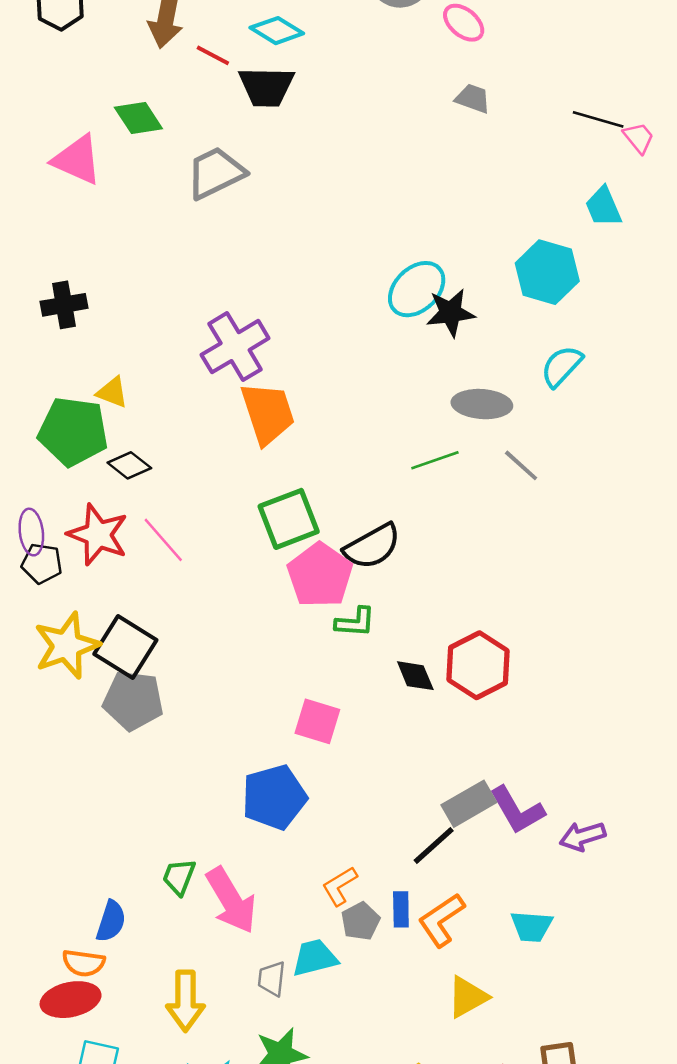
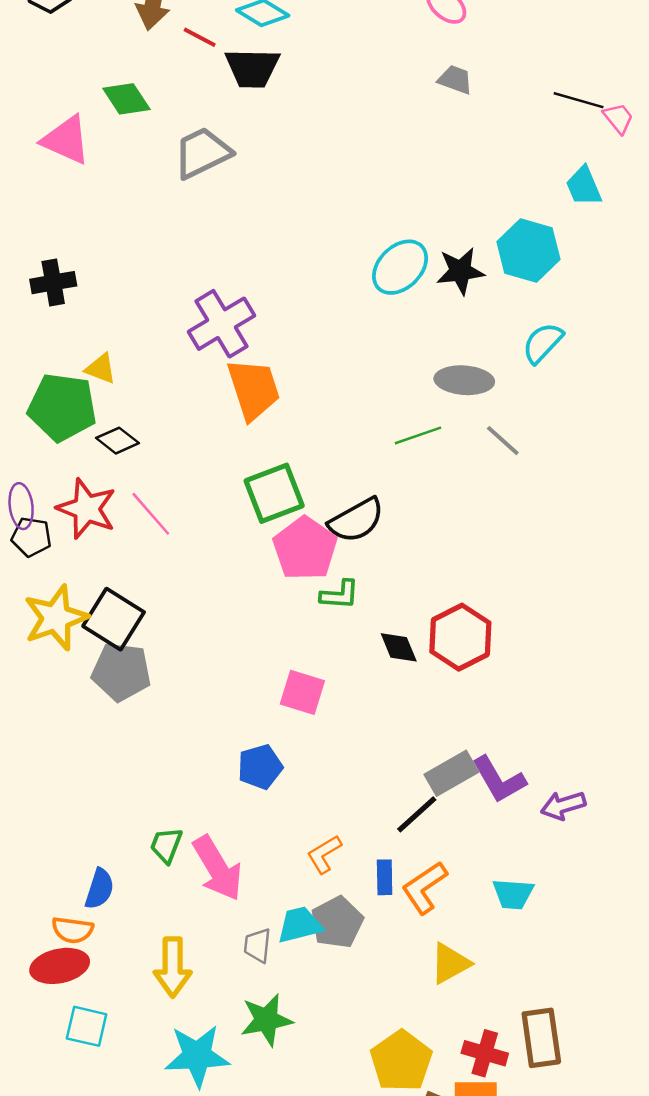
black star: (451, 313) -> (460, 271), moved
blue pentagon: (274, 797) -> (260, 767), size x0.7
gray pentagon: (360, 921) -> (337, 922), moved, size x1.4

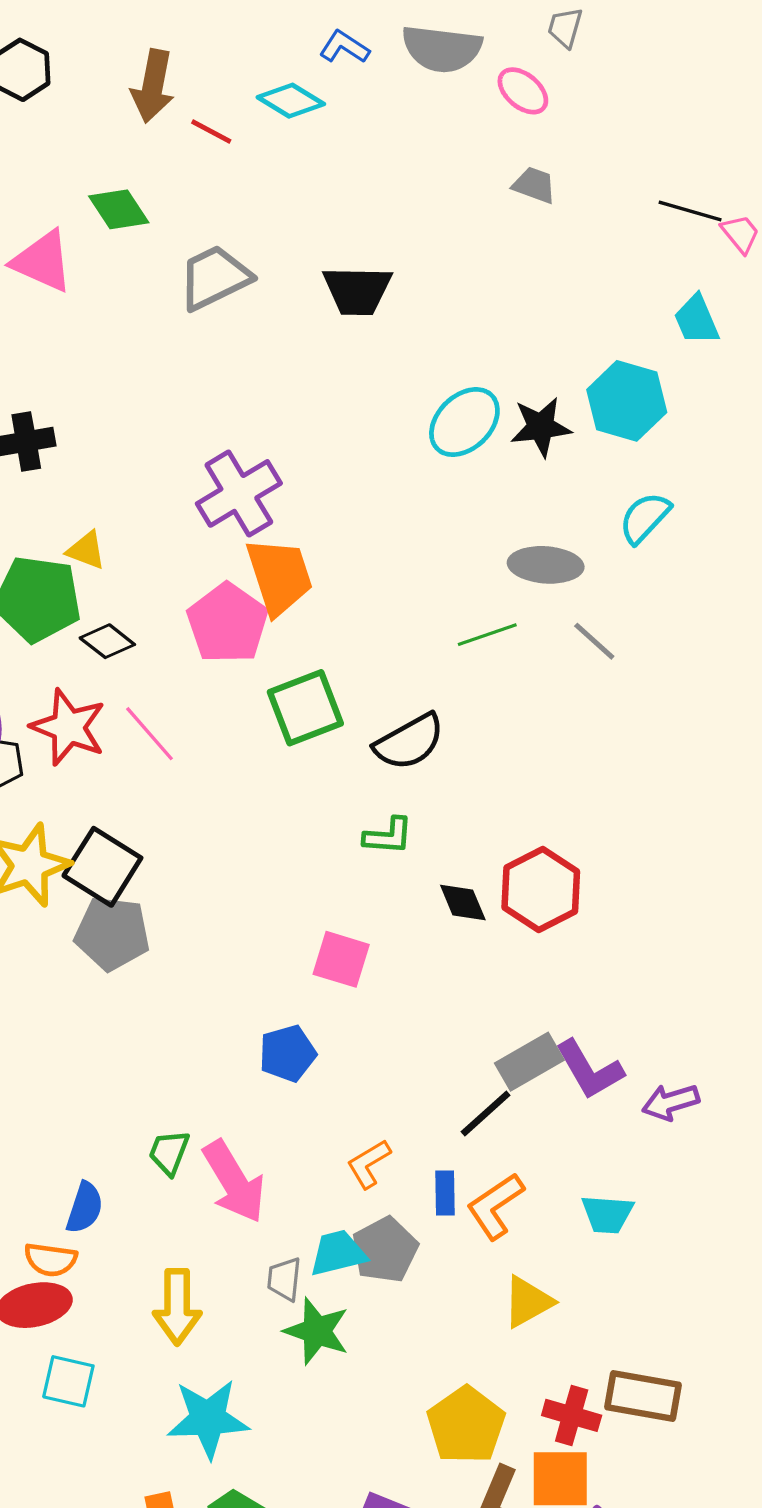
black trapezoid: (252, 68) -> (357, 291), moved
pink pentagon: (305, 548) -> (227, 623), moved
green star: (266, 1020) -> (317, 1331), moved, turned 30
brown rectangle: (541, 1038) -> (643, 1396), turned -72

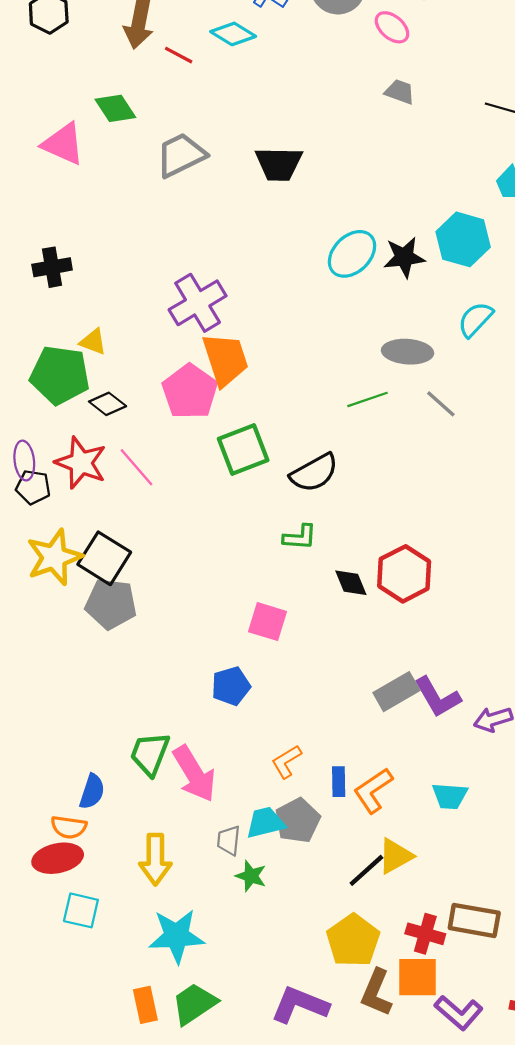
black line: (486, 1114) -> (366, 870), moved
green trapezoid: (169, 1152) -> (150, 754), size x1.4
green star: (317, 1331) -> (251, 876), size x0.7

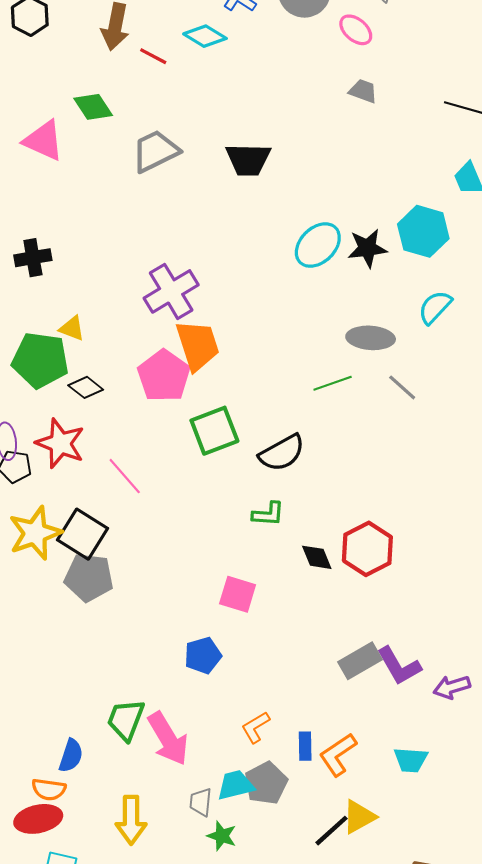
pink line: (136, 467) -> (125, 476), moved

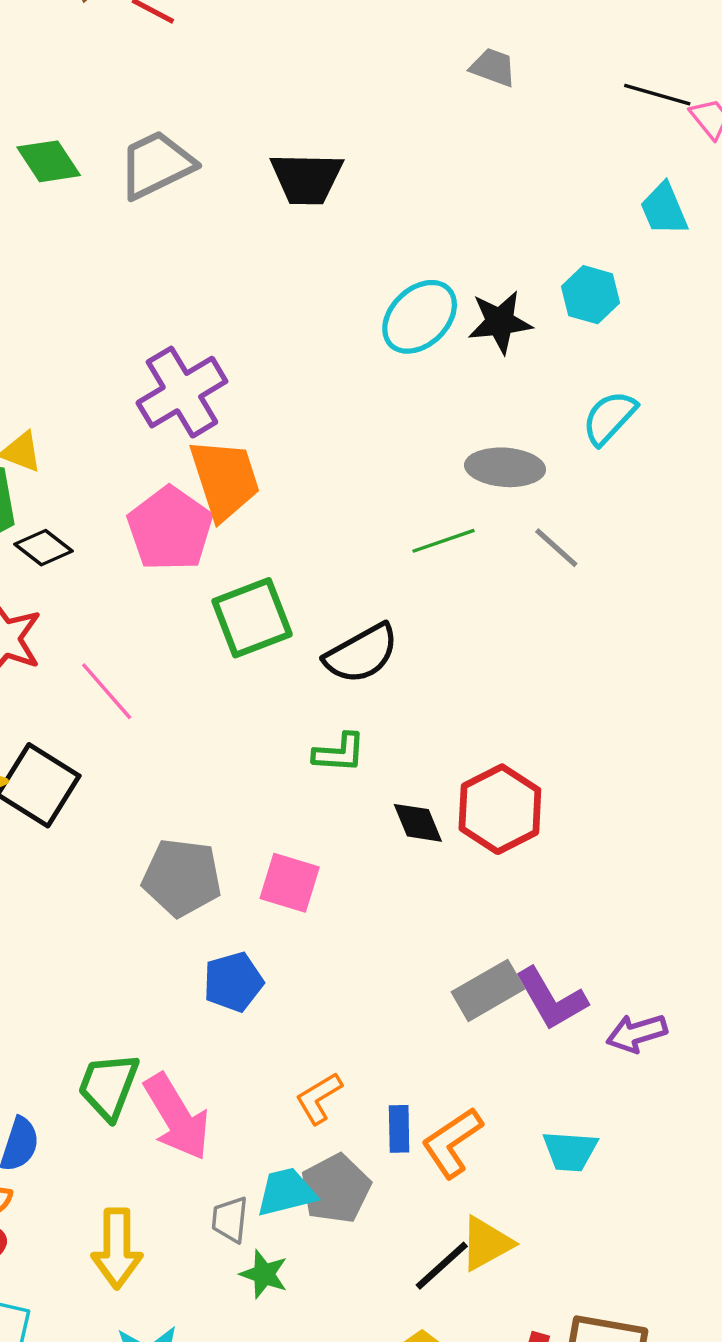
green diamond: (93, 107) -> (49, 161), moved
cyan hexagon: (423, 231) -> (591, 295), size x0.7
gray pentagon: (89, 577) -> (182, 878), moved

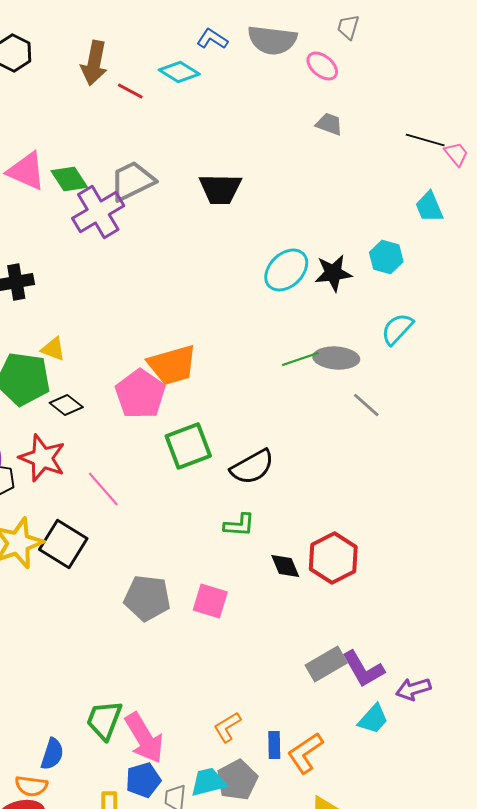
purple cross: (182, 392) -> (98, 212), moved
orange trapezoid: (225, 479) -> (172, 365), turned 92
green line: (444, 541) -> (300, 359), moved
blue pentagon: (233, 982) -> (143, 780), moved
cyan trapezoid: (570, 1151) -> (373, 719), moved, turned -52

